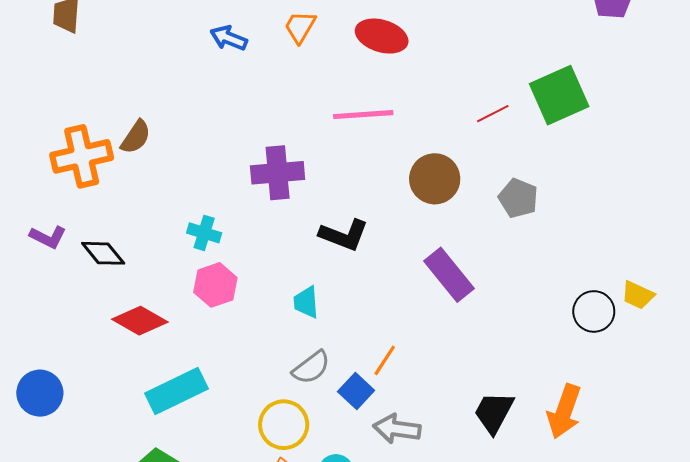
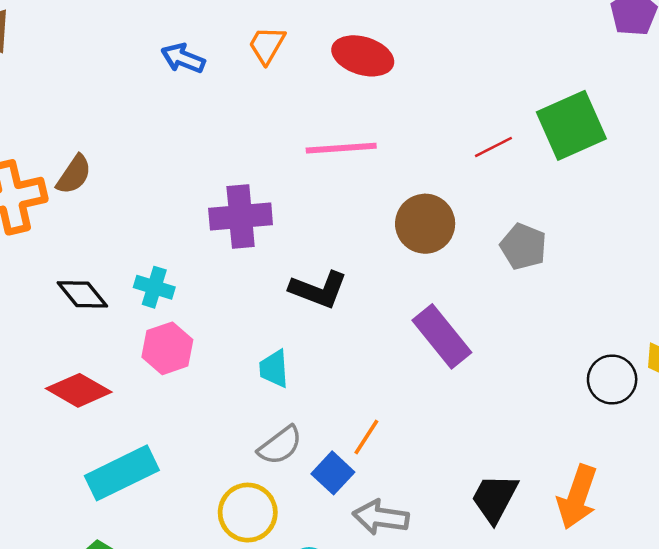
black diamond: (103, 253) -> (82, 294), moved

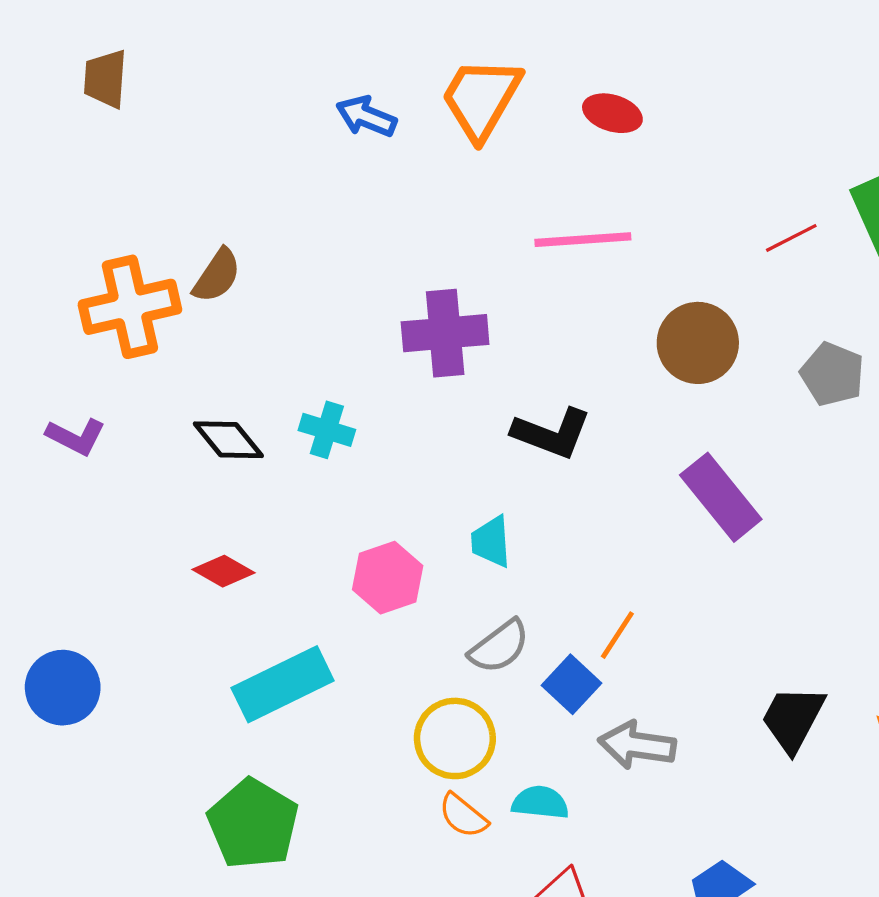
orange trapezoid: (267, 45) -> (481, 98), size x1.6
red ellipse: (363, 56) -> (612, 113), size x0.7
pink hexagon: (167, 348) -> (388, 578), moved
red diamond: (79, 390) -> (223, 571), size x0.7

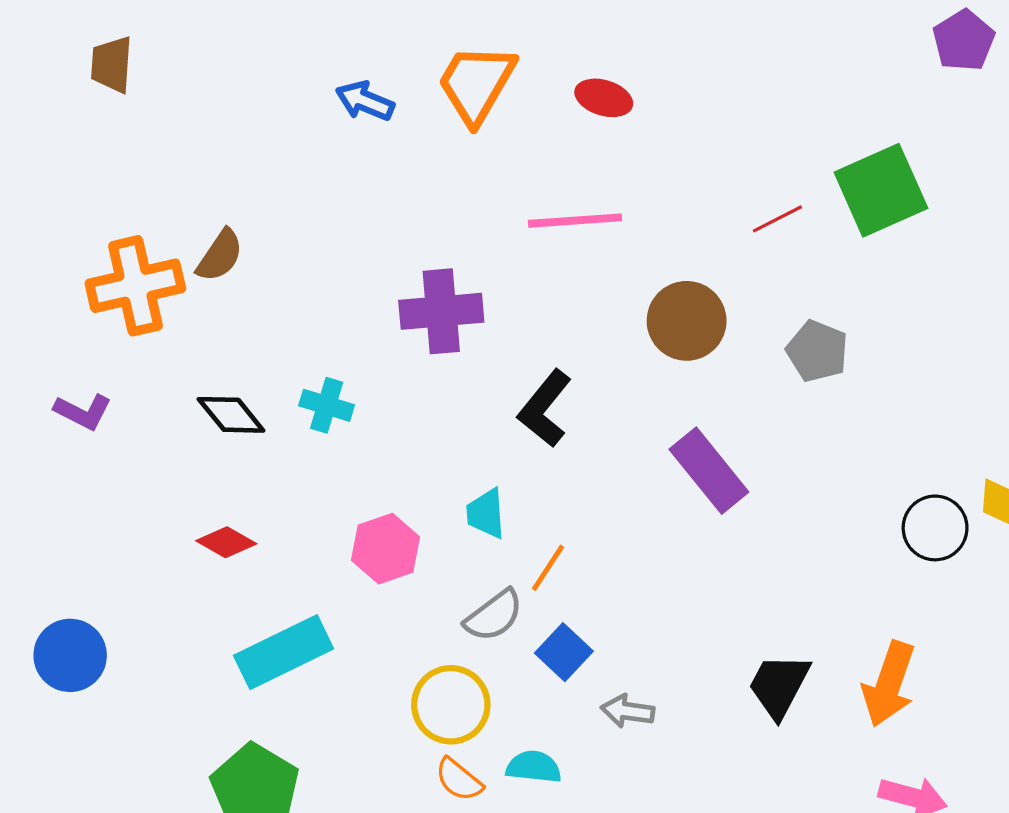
black L-shape: (552, 433) -> (545, 408), turned 108
orange line: (617, 635) -> (548, 568), moved
gray arrow: (637, 745) -> (628, 711), size x0.7

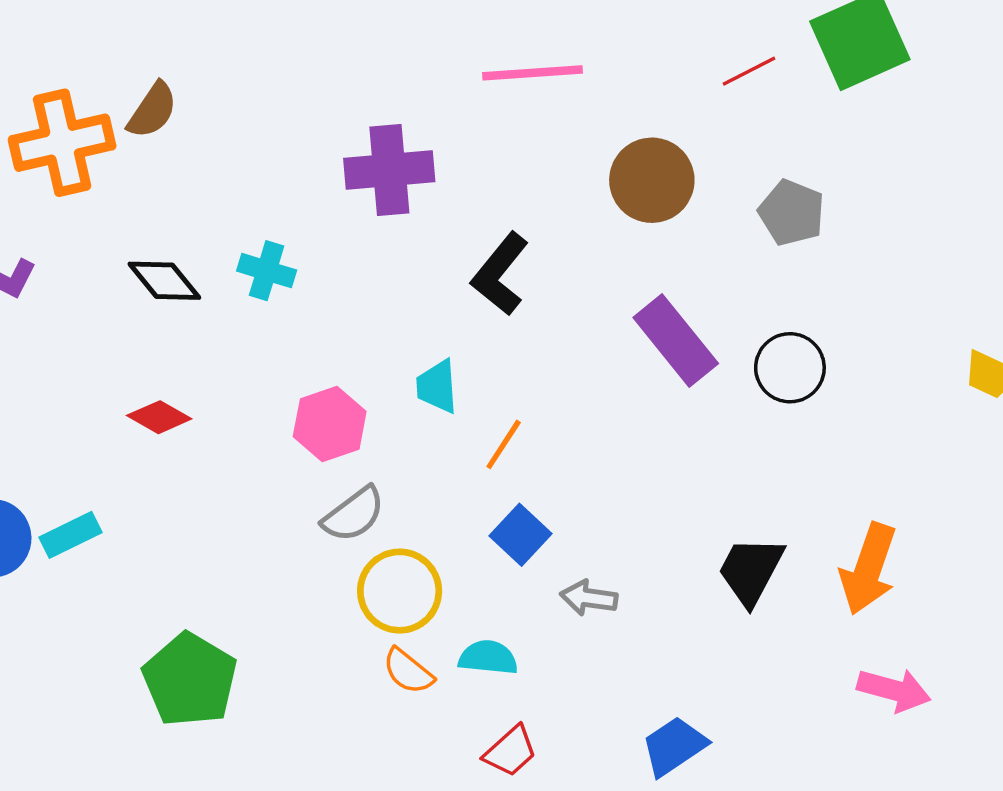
black circle: (935, 528) -> (790, 368), moved
gray semicircle: (494, 616) -> (354, 514), moved
cyan rectangle: (284, 652) -> (71, 535), moved, size x0.6

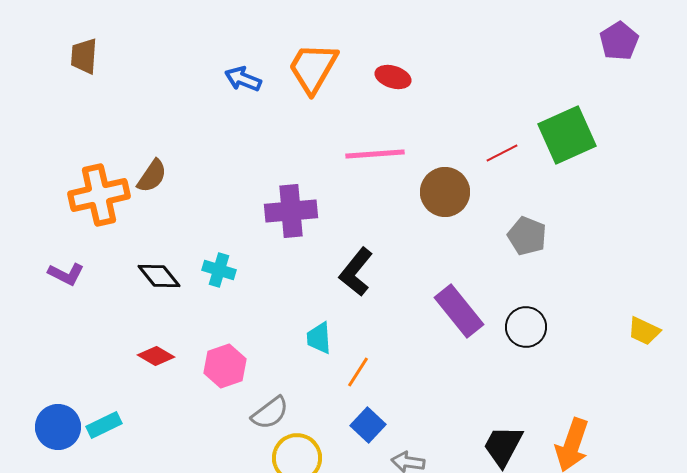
brown circle: (652, 180) -> (445, 192), moved
pink hexagon: (330, 424) -> (225, 366), moved

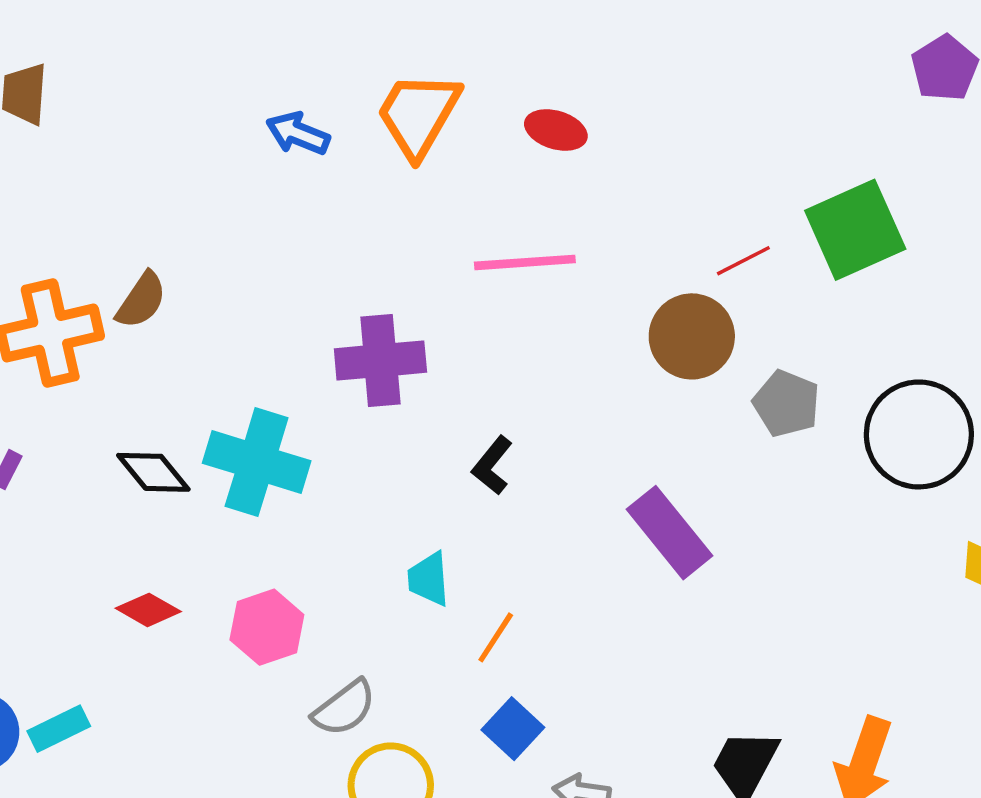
brown circle: (445, 192) -> (692, 336), moved
cyan cross: (219, 270) -> (257, 462), size x1.8
black L-shape: (356, 272) -> (492, 465), size x0.7
black circle: (526, 327) -> (919, 434), moved, size x1.5

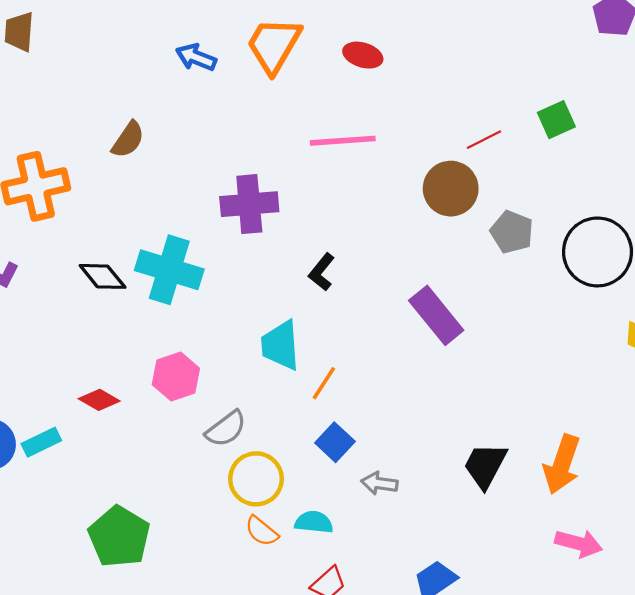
green square: (855, 230) -> (556, 120), size x0.6
brown semicircle: (141, 300) -> (128, 140), moved
cyan trapezoid: (429, 579) -> (280, 345), size x1.4
red diamond: (148, 610) -> (99, 400), moved

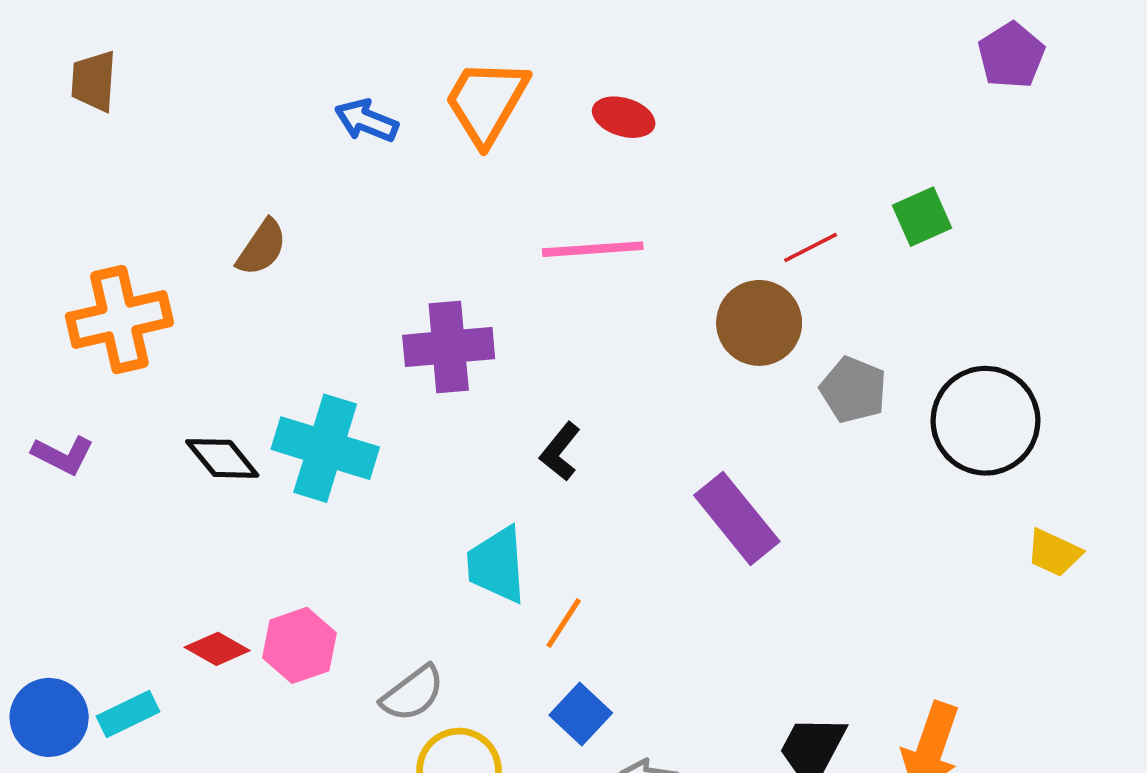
pink hexagon: (176, 377) -> (299, 645), moved

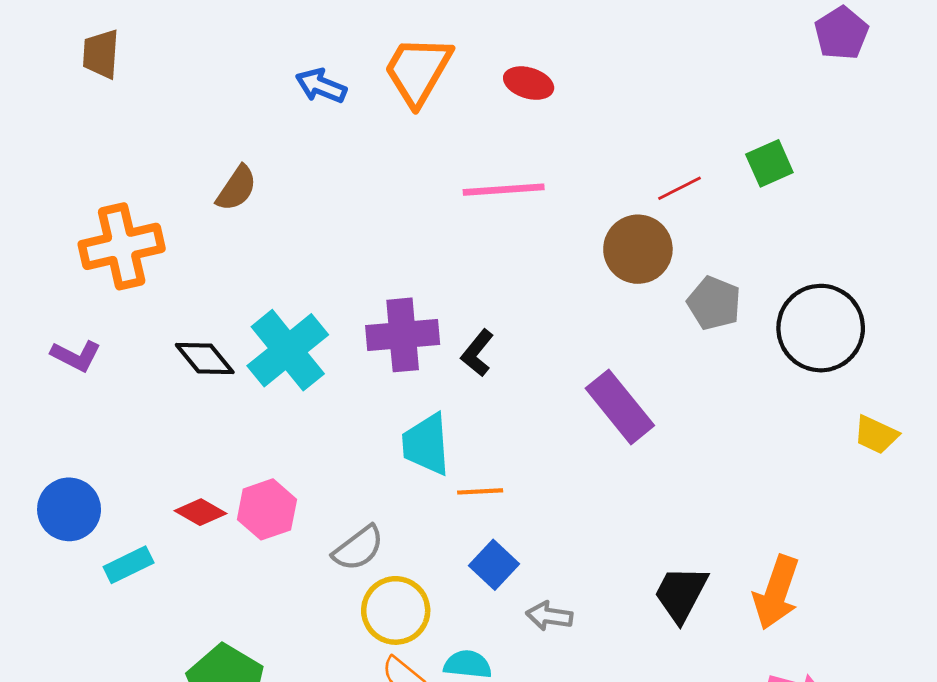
purple cross: (449, 347) -> (403, 335), moved
cyan cross: (325, 448) -> (288, 350), turned 34
orange line: (564, 623) -> (480, 491), turned 54
blue circle: (49, 717) -> (69, 509), moved

